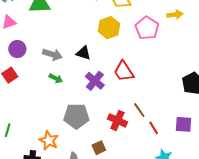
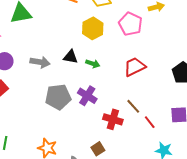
red trapezoid: (124, 71) -> (135, 67), moved, turned 105
green arrow: (56, 78) -> (93, 64), moved
purple cross: (95, 81) -> (87, 96), moved
gray pentagon: (76, 116) -> (58, 97), moved

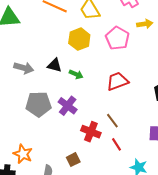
red line: (150, 122) -> (117, 144), moved

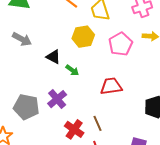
gray arrow: (24, 68) -> (22, 39), moved
gray pentagon: (38, 104) -> (26, 107), moved

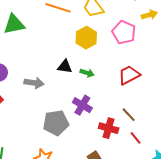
gray arrow: (22, 39) -> (34, 83), moved

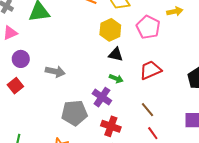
black triangle: (65, 67) -> (116, 54), moved
green arrow: (87, 73) -> (116, 79), moved
red cross: (109, 128) -> (111, 126), moved

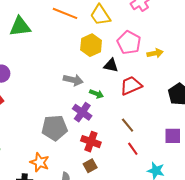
yellow arrow: (175, 11) -> (155, 53), moved
black triangle: (116, 54) -> (111, 65), moved
gray arrow: (55, 72) -> (73, 80), moved

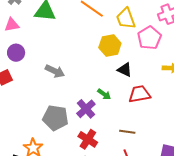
pink pentagon: (129, 43) -> (149, 38), moved
gray arrow: (73, 80) -> (55, 71), moved
brown line: (128, 125) -> (127, 132), turned -56

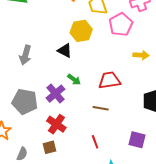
black triangle: (125, 70) -> (65, 51), moved
gray arrow: (55, 71) -> (25, 55), turned 78
brown line: (127, 132) -> (101, 108), moved

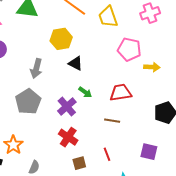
pink pentagon: (121, 24) -> (129, 49), moved, turned -30
yellow hexagon: (81, 31) -> (61, 39), moved
gray pentagon: (25, 102) -> (28, 102), moved, turned 30
brown square: (50, 147) -> (79, 163), moved

